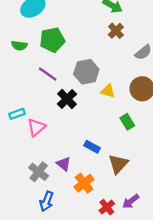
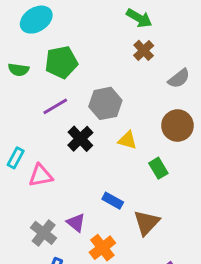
purple line: (48, 74) -> (55, 106), turned -66
yellow triangle: (108, 91) -> (127, 140), moved
cyan rectangle: (17, 114) -> (16, 158), turned -42
pink triangle: (36, 127) -> (41, 176), turned 30

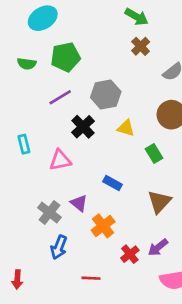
cyan rectangle: (16, 158) -> (24, 144), turned -42
pink triangle: (41, 176) -> (60, 160), moved
brown triangle: (147, 223) -> (159, 202), moved

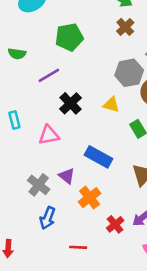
green pentagon: (66, 57) -> (69, 37), moved
green semicircle: (27, 64) -> (17, 54), moved
gray hexagon: (106, 95) -> (129, 73), moved
blue rectangle: (112, 183) -> (98, 157), size x1.5

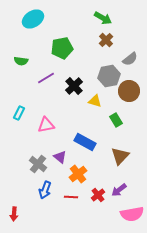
black cross: (70, 103) -> (74, 86), moved
cyan rectangle: (14, 120) -> (19, 113), turned 40
red line: (78, 247) -> (71, 197), moved

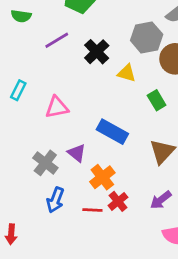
red cross: (98, 195) -> (118, 201), moved

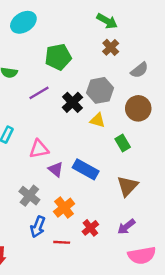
gray hexagon: (147, 37) -> (100, 90), moved
purple triangle: (77, 153) -> (56, 169), moved
orange cross: (102, 177) -> (64, 208), moved
red line: (92, 210) -> (62, 242), moved

